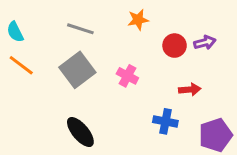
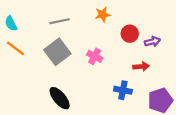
gray line: (80, 29) -> (60, 21), turned -30
purple arrow: (205, 42) -> (152, 42), moved

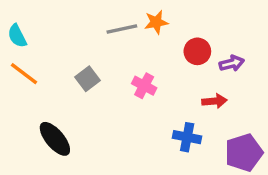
gray line: (60, 21) -> (122, 29), moved
gray square: (57, 52) -> (88, 79), size x0.6
black ellipse: (60, 98) -> (55, 139), moved

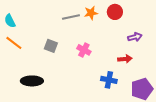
red circle: (197, 51) -> (115, 12), moved
gray square: (88, 79) -> (51, 46), turned -32
black ellipse: (55, 139) -> (32, 81), turned -50

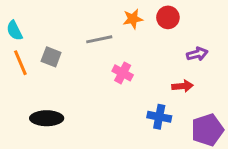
gray line: (71, 17) -> (99, 39), moved
orange line: (14, 43) -> (20, 63), turned 30
gray square: (51, 46) -> (51, 57), moved

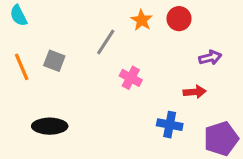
orange star: (133, 19) -> (142, 20), turned -30
cyan semicircle: (15, 31) -> (19, 16), moved
gray line: (99, 39) -> (106, 42), turned -45

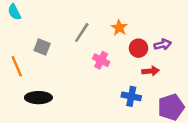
red circle: (179, 19) -> (138, 48), moved
orange star: (142, 20) -> (119, 28), moved
orange line: (22, 67) -> (17, 66), moved

